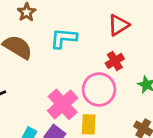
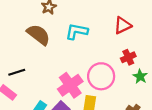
red cross: (115, 61) -> (128, 57), moved

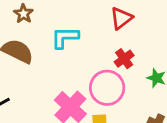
red cross: (128, 57) -> (124, 59), moved

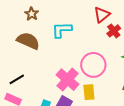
red cross: (124, 59) -> (114, 31), moved

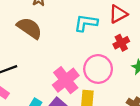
cyan L-shape: (62, 30) -> (86, 23), moved
red cross: (114, 31) -> (121, 43), moved

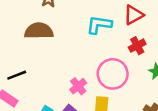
brown semicircle: (29, 28) -> (39, 31), turned -35
pink cross: (66, 80) -> (78, 86), size x0.6

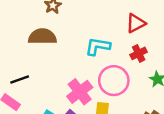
cyan L-shape: (99, 25) -> (98, 46), moved
pink cross: (78, 86) -> (80, 92), size x1.5

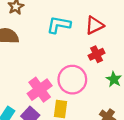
cyan L-shape: (98, 46) -> (59, 25), moved

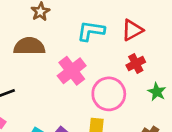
pink cross: (40, 90) -> (72, 71), moved

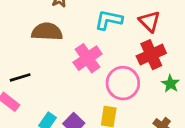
red triangle: (132, 30) -> (150, 21), turned -50
red cross: (136, 64) -> (151, 55), size x1.5

